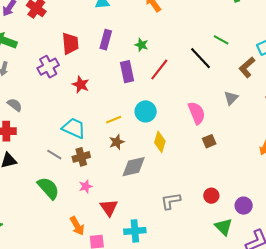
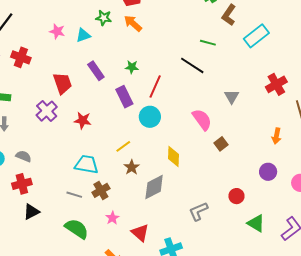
purple rectangle: (106, 40) -> (96, 71), turned -36
brown L-shape: (247, 67) -> (229, 15), moved
cyan circle: (146, 111) -> (150, 117), moved
purple circle: (244, 206) -> (268, 172), moved

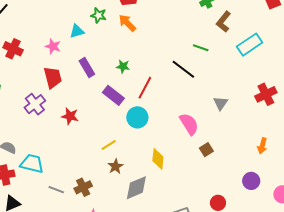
pink star: (57, 31) -> (53, 46), moved
purple rectangle: (124, 97) -> (113, 95), turned -30
cyan trapezoid: (87, 164) -> (32, 164), moved

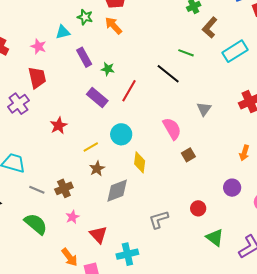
purple rectangle: (87, 68) -> (84, 57), moved
red star: (70, 116) -> (59, 126), moved, turned 30
cyan circle: (137, 117) -> (121, 134), moved

